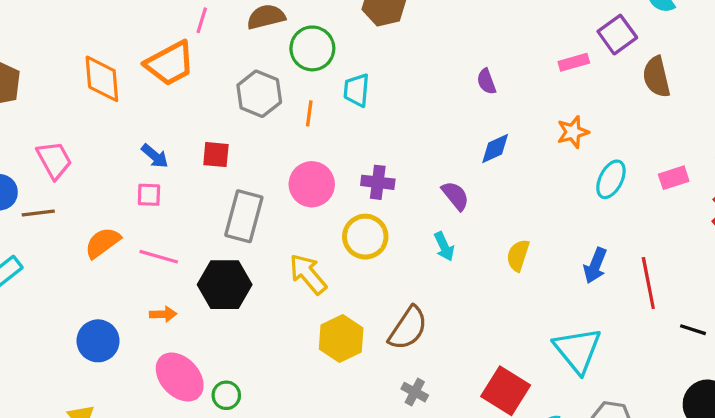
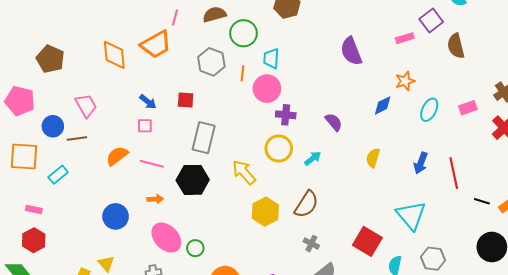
purple semicircle: (486, 81) -> (351, 51), size x1.8
blue diamond: (495, 148) -> (383, 105), moved
pink circle: (312, 184) -> (267, 89), moved
cyan arrow: (444, 247) -> (313, 158), moved, turned -102

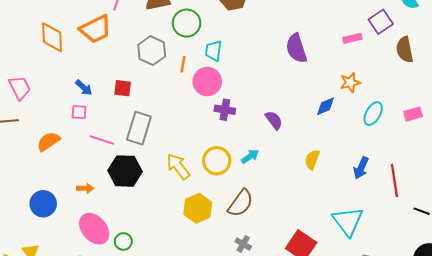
yellow circle: (279, 148) -> (217, 161), moved
pink line: (152, 164) -> (102, 140), moved

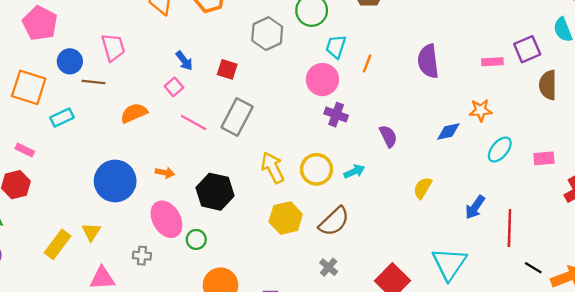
orange line: (183, 64) -> (367, 63), moved
pink square: (79, 112) -> (174, 87), turned 35
black hexagon: (125, 171) -> (215, 192), moved
blue circle: (43, 204) -> (115, 181), size x1.4

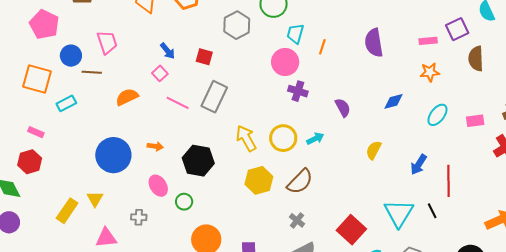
orange star: (481, 110) -> (430, 72), moved
pink ellipse: (166, 219) -> (158, 186), size x0.7
black line: (533, 268) -> (432, 211), moved, turned 35

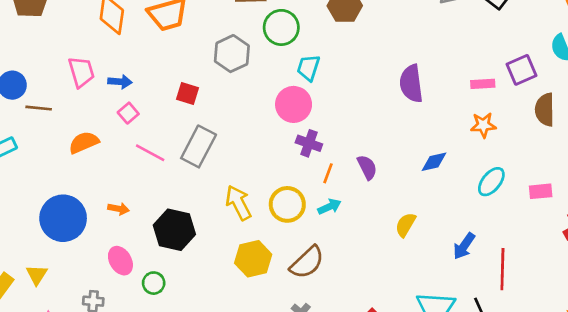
pink trapezoid: (107, 42) -> (81, 72), moved
orange line: (322, 47) -> (328, 173), moved
blue arrow: (168, 51) -> (120, 82), moved, turned -48

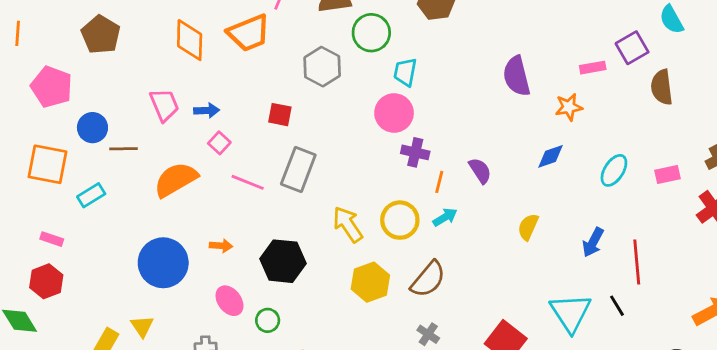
orange star: (483, 125) -> (569, 107), moved
orange semicircle: (84, 142) -> (176, 180), size x1.4

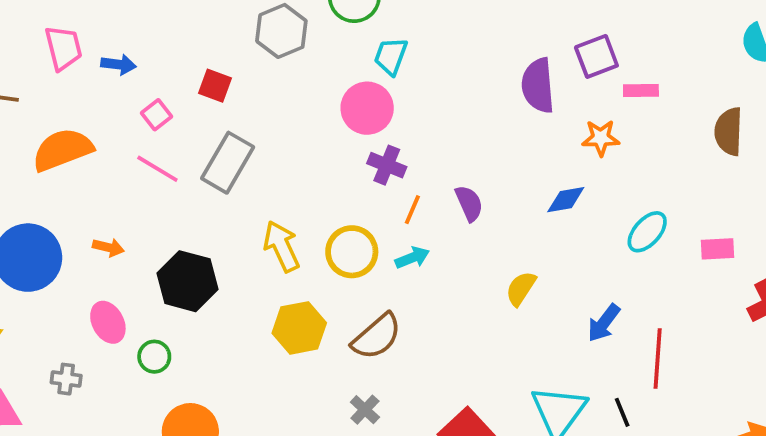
purple square: (632, 48) -> (596, 56), moved
pink square: (219, 143) -> (157, 115), moved

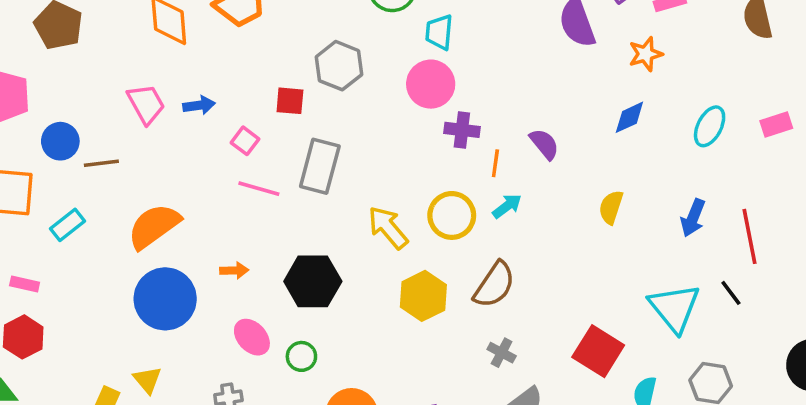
gray hexagon: (281, 31) -> (339, 66), moved
orange semicircle: (62, 150) -> (154, 226), moved

